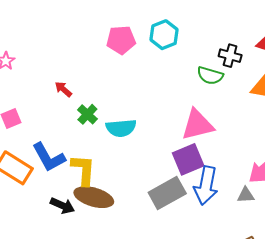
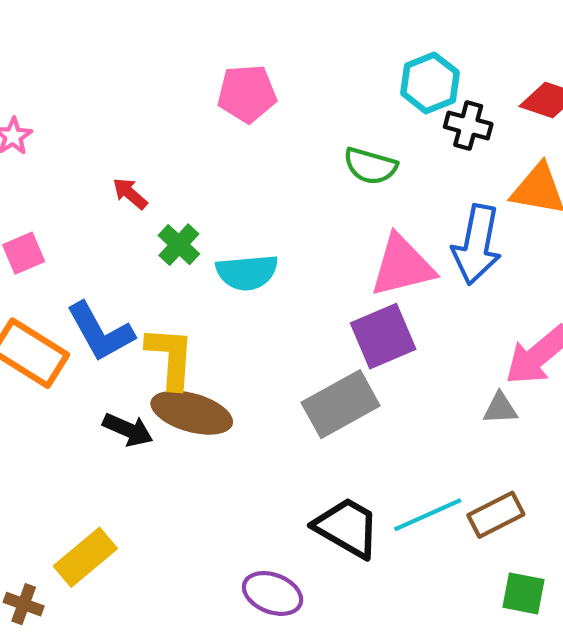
cyan hexagon: (164, 35) -> (430, 83), moved
green semicircle: (210, 76) -> (370, 166), moved
blue arrow: (206, 186) -> (477, 245), moved

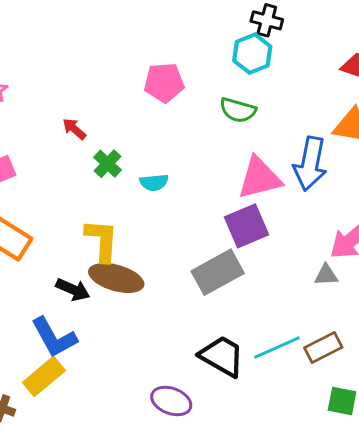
cyan hexagon: (430, 83) -> (252, 54), moved
pink pentagon: (247, 94) -> (164, 83), moved
black cross: (468, 125) -> (267, 20), moved
cyan semicircle: (247, 272) -> (154, 182), size x0.7
blue L-shape: (100, 332) -> (54, 337), moved

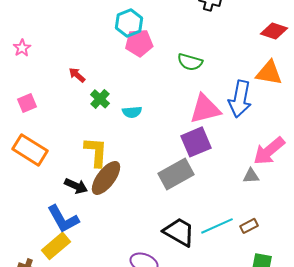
cyan hexagon: (252, 54) -> (129, 23), moved
brown ellipse: (116, 278) -> (106, 178), turned -69
brown rectangle: (323, 347) -> (249, 226), size x0.7

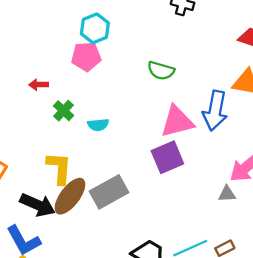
pink pentagon: (139, 43) -> (86, 57), moved
red arrow: (77, 75) -> (39, 85), turned -42
gray rectangle: (176, 174) -> (109, 192), moved
black arrow: (76, 186) -> (38, 205), size x1.4

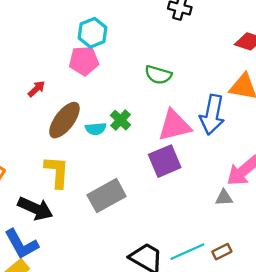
red arrow: (39, 85) -> (36, 89), turned 138
green cross: (63, 111) -> (121, 120), moved
brown ellipse: (70, 196) -> (64, 120), moved

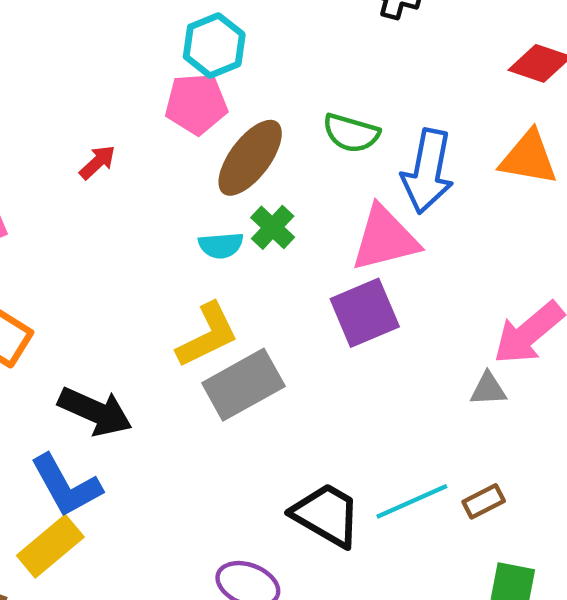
blue arrow: (212, 115) -> (428, 171), moved
brown ellipse: (64, 120) -> (250, 158), moved
yellow L-shape: (57, 172) -> (207, 335), moved, turned 60

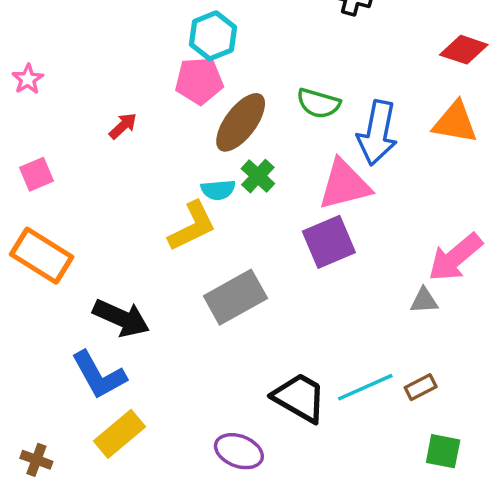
yellow L-shape: (207, 335) -> (192, 226), moved
yellow rectangle: (50, 546) -> (119, 434), moved

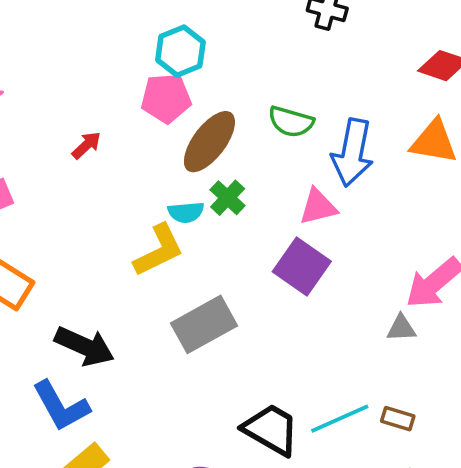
pink triangle: (344, 185) -> (318, 207), size x0.7
purple square: (329, 242) -> (302, 267), turned -32
brown rectangle: (421, 387) -> (398, 419), turned 44

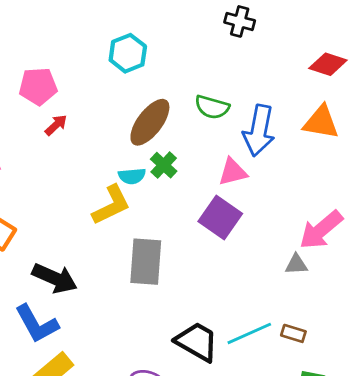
pink pentagon: (166, 98) -> (38, 86), moved
gray rectangle: (204, 324) -> (146, 262), turned -57

